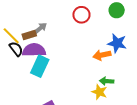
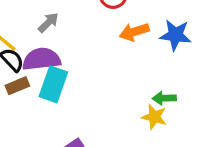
brown rectangle: (29, 35) -> (17, 86), moved
orange arrow: (102, 55) -> (134, 32), moved

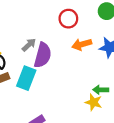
gray arrow: (48, 23) -> (29, 45), moved
purple semicircle: (41, 59) -> (43, 55), moved, turned 110

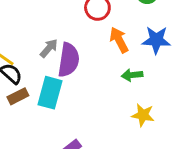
orange arrow: (82, 44) -> (119, 40), turned 84
green arrow: (101, 90) -> (132, 75), moved

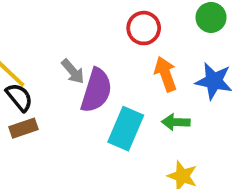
gray arrow: (49, 48) -> (73, 71), turned 90
cyan rectangle: (50, 93) -> (126, 129), moved

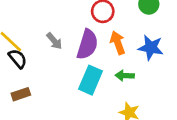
purple semicircle: (96, 90) -> (87, 44), moved
brown rectangle: (24, 128) -> (21, 94), moved

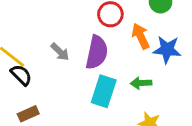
orange arrow: (118, 43) -> (141, 36), moved

